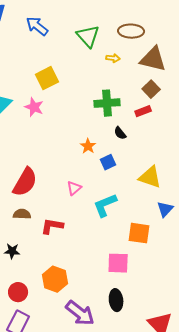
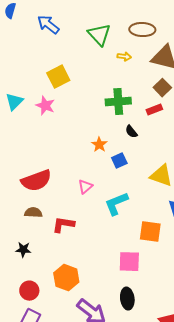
red semicircle: (25, 182) -> (36, 181), turned 40

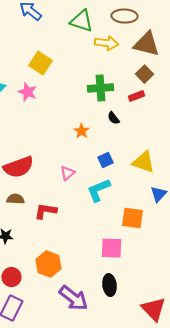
green triangle: (99, 35) -> (82, 21), turned -30
yellow arrow: (124, 57) -> (106, 43), size x1.6
yellow square: (58, 77) -> (40, 63), turned -30
blue square: (119, 161) -> (106, 160), moved

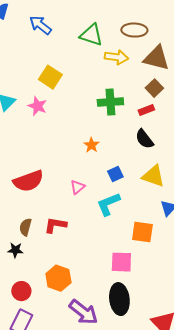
black semicircle: (114, 118) -> (144, 139), moved, size x1.5
brown semicircle: (16, 199) -> (25, 227), moved, turned -78
black ellipse: (110, 285) -> (119, 299), size x1.4

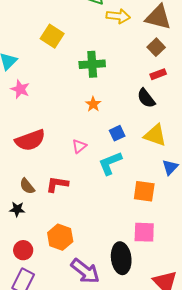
green cross: (110, 102) -> (92, 64), moved
pink star: (37, 106) -> (20, 89), moved
red rectangle: (146, 110) -> (158, 74), moved
brown semicircle: (25, 227) -> (27, 186), turned -54
pink square: (121, 262) -> (144, 232), moved

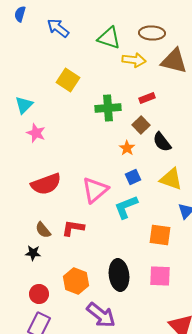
brown square: (156, 47) -> (141, 125), moved
red rectangle: (158, 74) -> (147, 98), moved
orange star: (93, 104) -> (127, 148), moved
pink triangle: (79, 146) -> (95, 190), size x1.8
black ellipse: (121, 258) -> (119, 275), moved

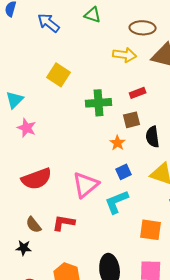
green triangle: (109, 38) -> (93, 15), moved, size x0.7
brown square: (141, 125) -> (132, 120), turned 30
black semicircle: (162, 142) -> (153, 137), turned 30

